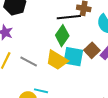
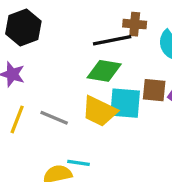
green diamond: (62, 36) -> (104, 71), turned 70
brown square: (92, 50) -> (154, 90), turned -35

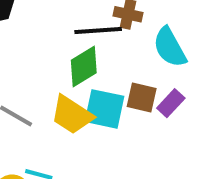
green diamond: (104, 71) -> (84, 67), turned -48

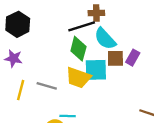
cyan semicircle: (170, 47) -> (105, 39), moved
green diamond: (84, 67) -> (78, 49), turned -30

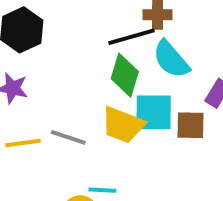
brown square: (115, 58) -> (190, 125), moved
yellow line: (21, 90) -> (23, 143), turned 66

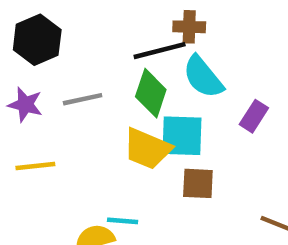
brown square: (190, 125) -> (198, 183), moved
gray line: (68, 137) -> (83, 99), moved, turned -32

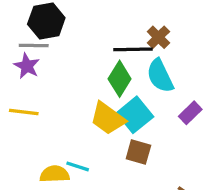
brown cross: (189, 27) -> (158, 37), turned 30
gray line: (83, 99) -> (34, 45), moved
cyan square: (182, 136) -> (135, 115), turned 36

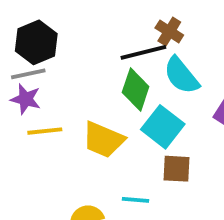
yellow line: (24, 112) -> (45, 131), moved
yellow trapezoid: (108, 118) -> (103, 140), moved
cyan line: (78, 166) -> (136, 200), moved

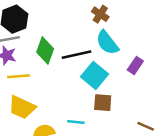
black line: (143, 52) -> (76, 55), moved
green diamond: (136, 89) -> (45, 51), moved
yellow trapezoid: (103, 140) -> (22, 107), moved

